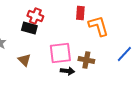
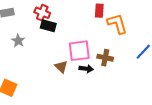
red cross: (35, 16) -> (42, 13), moved
brown triangle: (24, 60) -> (61, 67), moved

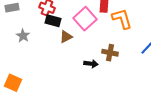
pink square: (79, 51) -> (85, 19), moved, turned -35
brown triangle: (61, 67) -> (66, 37), moved, turned 48

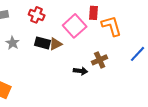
black rectangle: (53, 21) -> (43, 43), moved
brown cross: (110, 53) -> (100, 60), turned -35

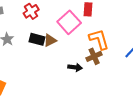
red cross: (37, 15) -> (31, 11), turned 35
orange L-shape: (112, 26) -> (99, 39), moved

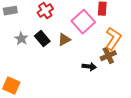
black rectangle: (37, 39) -> (42, 39), moved, turned 35
orange L-shape: (99, 39) -> (113, 39), turned 50

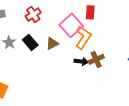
orange L-shape: (113, 39) -> (83, 37), moved
black arrow: (89, 67) -> (81, 61), moved

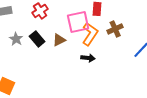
pink square: (71, 25) -> (78, 22), turned 30
brown cross: (96, 59) -> (115, 29), moved

